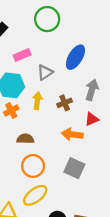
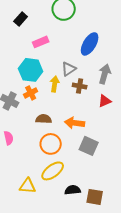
gray triangle: (45, 72) -> (69, 69), moved
brown cross: (65, 103) -> (80, 86), turned 32
orange arrow: (72, 134) -> (75, 123), moved

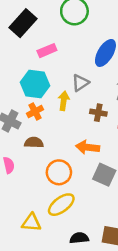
black rectangle: (21, 19) -> (23, 23), size x1.6
brown cross: (80, 86) -> (98, 113), moved
brown semicircle: (44, 119) -> (34, 142), moved
black semicircle: (73, 190) -> (79, 238), moved

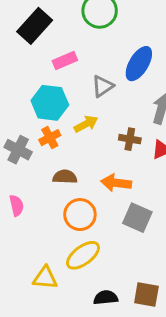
gray triangle: (80, 83) -> (103, 86), moved
yellow arrow: (64, 101) -> (86, 124), turned 54
brown semicircle: (34, 142) -> (65, 177), moved

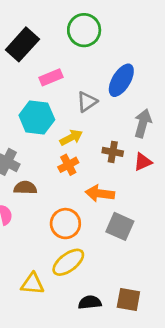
orange cross: (50, 138) -> (68, 165), moved
brown semicircle: (65, 177) -> (25, 188), moved

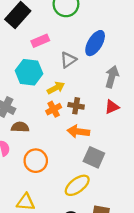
brown cross: (113, 152) -> (76, 106), moved
orange circle: (65, 224) -> (36, 161), moved
yellow ellipse: (68, 262) -> (77, 185), moved

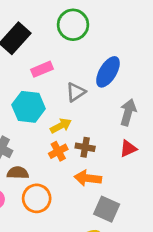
orange circle: (36, 161) -> (37, 198), moved

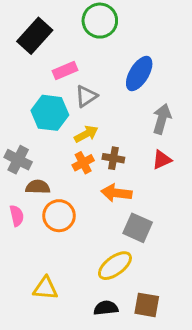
gray triangle: (76, 92) -> (86, 96), moved

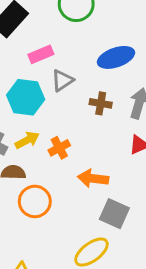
blue ellipse: (139, 74) -> (116, 57), turned 40
yellow arrow: (86, 134) -> (27, 140), moved
brown cross: (113, 158) -> (101, 103), moved

